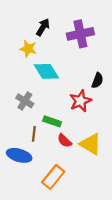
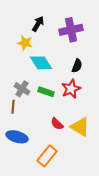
black semicircle: (97, 80) -> (77, 66), moved
green rectangle: (52, 121) -> (46, 92), moved
brown line: (34, 134) -> (13, 107), moved

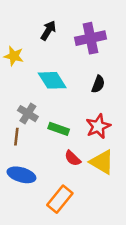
yellow star: (25, 43) -> (14, 56), moved
red star: (71, 89) -> (98, 126), moved
green rectangle: (46, 92) -> (59, 129), moved

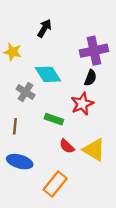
purple cross: (90, 38) -> (94, 51), moved
gray cross: (28, 114) -> (26, 92), moved
red star: (98, 126) -> (82, 104), moved

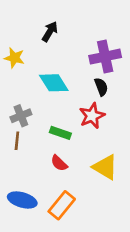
black semicircle: (90, 78) -> (101, 87), turned -42
gray cross: (26, 92) -> (21, 116), moved, turned 36
red semicircle: (67, 146) -> (59, 163), moved
blue ellipse: (20, 162) -> (22, 200), moved

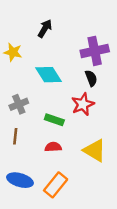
brown line: (17, 141) -> (15, 136), moved
red semicircle: (59, 163) -> (53, 147), turned 133

